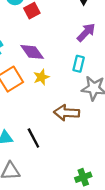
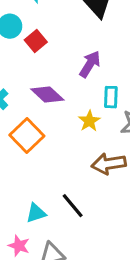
purple arrow: (86, 32) -> (90, 64), moved
yellow star: (41, 77) -> (89, 121), moved

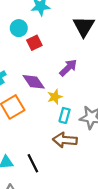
cyan rectangle: (111, 97) -> (65, 115), moved
yellow star: (89, 121) -> (55, 97), moved

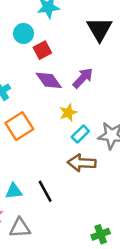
purple diamond: (34, 82) -> (49, 80), moved
cyan rectangle: (65, 115) -> (80, 134), turned 32

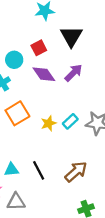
black triangle: (99, 29) -> (71, 36), moved
cyan circle: (23, 33) -> (14, 60), moved
yellow star: (68, 113) -> (49, 123), moved
brown arrow: (82, 163) -> (76, 172), moved, turned 135

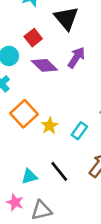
cyan rectangle: (70, 121) -> (79, 131), moved
yellow star: (49, 123) -> (50, 126), moved

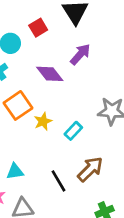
purple diamond: (44, 65) -> (50, 74), moved
black line: (59, 171) -> (59, 181), moved

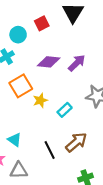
purple arrow: (80, 54) -> (77, 63), moved
purple diamond: (50, 74) -> (49, 62), turned -50
cyan triangle: (15, 171) -> (15, 140), turned 40

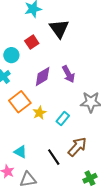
purple diamond: (49, 62) -> (43, 77), turned -30
purple arrow: (77, 63) -> (68, 74), turned 114

